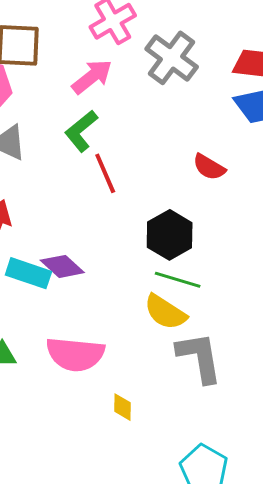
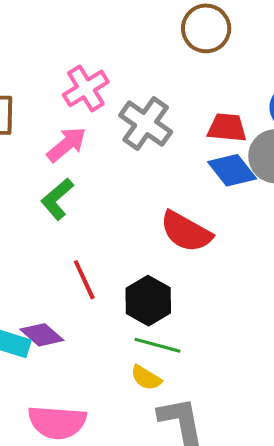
red semicircle: (209, 167) -> (186, 232), size x1.6
red line: (105, 173) -> (84, 280), moved
yellow semicircle: (165, 312) -> (146, 378), size x0.7

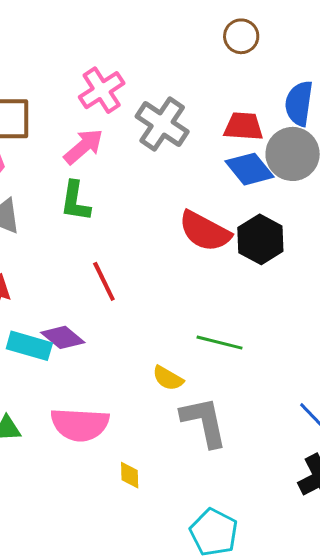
brown circle: (206, 28) -> (241, 36), moved, size x0.7
green L-shape: (57, 199) -> (75, 201), turned -39
black hexagon: (148, 301) -> (260, 239), moved
green line: (157, 345) -> (220, 343), moved

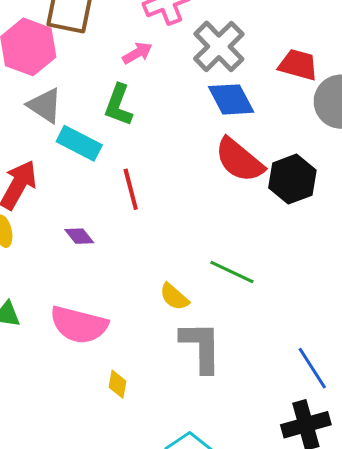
pink arrow: (84, 147) -> (137, 53), size x0.7
blue diamond: (249, 169) -> (231, 99), moved
purple diamond: (63, 337) -> (79, 236), size x0.7
cyan rectangle: (29, 346) -> (79, 143), moved

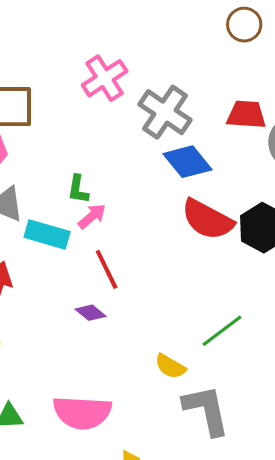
pink arrow: (137, 53) -> (92, 216), moved
green L-shape: (118, 105) -> (78, 189), size x0.7
purple diamond: (79, 236) -> (90, 313), moved
green line: (232, 272) -> (222, 331), turned -51

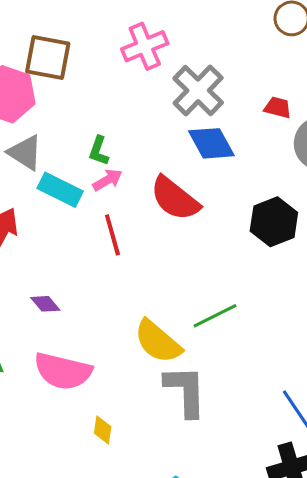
red trapezoid: (246, 115) -> (278, 107), size x0.7
red semicircle: (207, 220) -> (175, 199), moved
purple diamond: (90, 313) -> (45, 304), moved
yellow semicircle: (170, 366) -> (158, 342), size x1.6

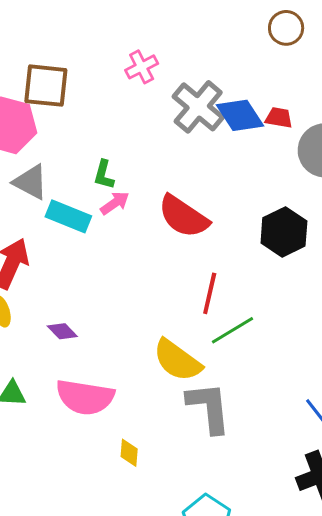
pink cross: (145, 46) -> (142, 67), size x0.7
blue diamond: (211, 143) -> (240, 115), moved
red line: (112, 235) -> (210, 293), moved, turned 33

